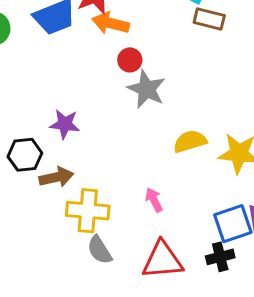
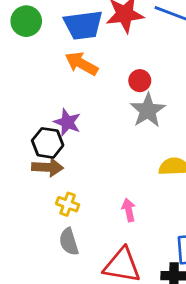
orange arrow: (111, 23) -> (81, 64), moved
black hexagon: (25, 155) -> (48, 143), moved
yellow cross: (88, 211) -> (68, 204), size x0.6

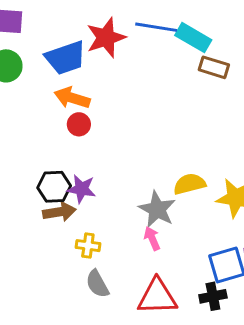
red circle: (140, 81) -> (79, 124), moved
gray star: (148, 110) -> (157, 209), moved
purple star: (67, 122) -> (82, 189), moved

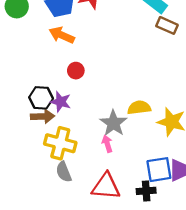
red circle: (79, 124) -> (76, 71), moved
yellow cross: (88, 246) -> (60, 143), size x1.8

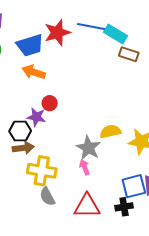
purple star: (61, 102) -> (36, 117), moved

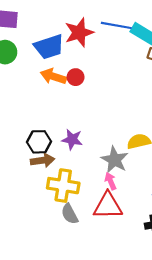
red circle: (50, 103) -> (76, 77), moved
purple star: (36, 117) -> (72, 139), moved
red triangle: (87, 206) -> (108, 206), moved

